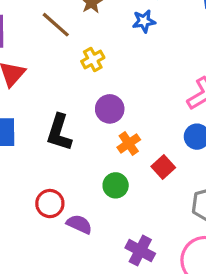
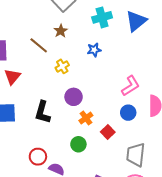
blue star: (144, 21) -> (94, 50), moved

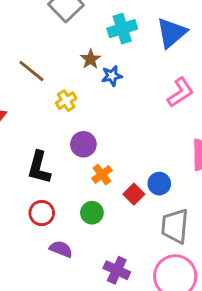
brown star: (61, 31) -> (91, 59), moved
pink L-shape: (131, 86) -> (180, 92), moved
blue circle: (128, 113) -> (159, 184), moved
red circle: (38, 157) -> (42, 213), moved

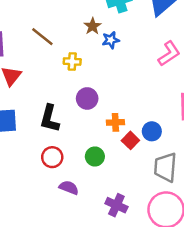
yellow cross: (66, 101) -> (72, 62), turned 35
orange cross: (102, 174) -> (115, 122), moved, turned 35

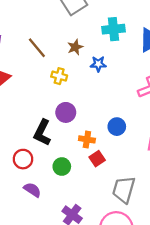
brown star: (93, 26) -> (75, 47), moved
black L-shape: (50, 119) -> (42, 133), moved
blue circle: (152, 131) -> (117, 127), moved

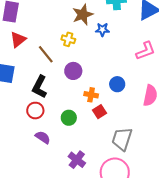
brown star: (75, 47) -> (83, 15), size x1.5
brown line: (37, 48) -> (46, 54), moved
black L-shape: (42, 133) -> (40, 87), moved

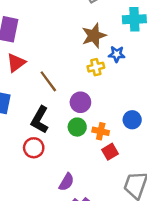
yellow cross: (68, 39) -> (96, 67), moved, turned -32
green circle: (69, 118) -> (77, 127), moved
purple semicircle: (43, 137) -> (66, 182), moved, turned 84

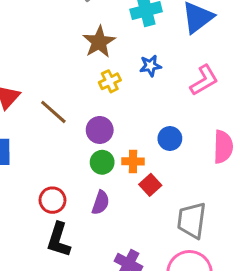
blue star: (117, 54) -> (150, 66), moved
black L-shape: (40, 120) -> (59, 240), moved
purple semicircle: (66, 182) -> (101, 203), moved

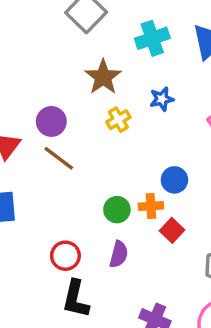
purple circle: (100, 130) -> (51, 121), moved
blue circle: (170, 139) -> (174, 180), moved

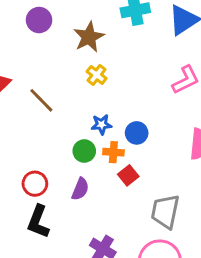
blue star: (162, 99) -> (101, 125), moved
yellow cross: (118, 120) -> (97, 75), turned -30
purple circle: (51, 121) -> (39, 20), moved

